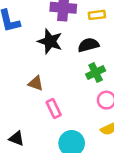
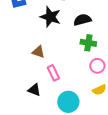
green cross: (96, 73) -> (88, 43), turned 35
black triangle: (16, 138) -> (34, 90), moved

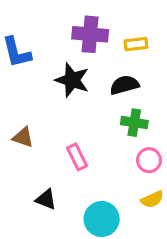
brown triangle: (38, 52) -> (23, 137), moved
pink rectangle: (53, 73) -> (77, 157), moved

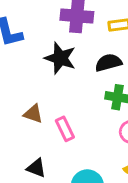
brown triangle: (23, 137) -> (33, 114), moved

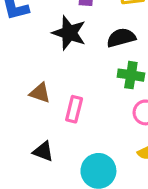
pink rectangle: (65, 129) -> (74, 109), turned 40

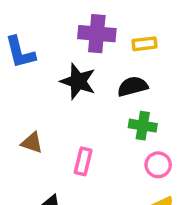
brown triangle: (40, 93) -> (32, 143), moved

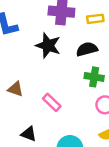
pink rectangle: (83, 161) -> (52, 102), turned -60

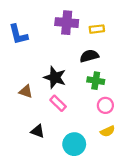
black star: (48, 46) -> (55, 77), moved

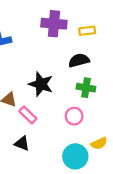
pink rectangle: (58, 103) -> (28, 115), moved
pink circle: (105, 105) -> (74, 116), moved
cyan circle: (74, 144) -> (75, 156), moved

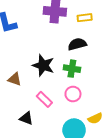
green cross: (86, 88) -> (72, 69), moved
pink rectangle: (28, 115) -> (44, 99), moved

